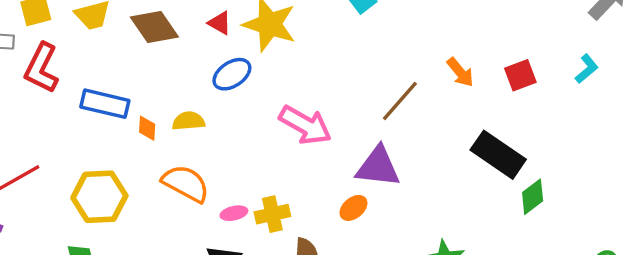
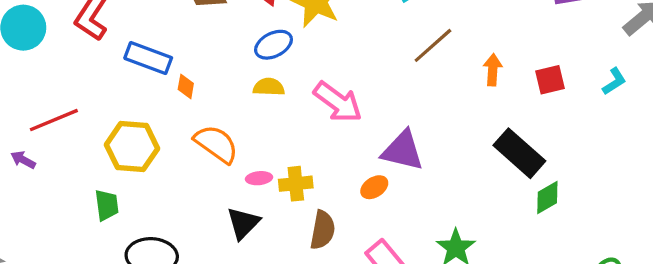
orange arrow: (460, 72) -> (493, 70), turned -144
brown line: (400, 101) -> (433, 45), moved
yellow semicircle: (189, 121) -> (269, 87), moved

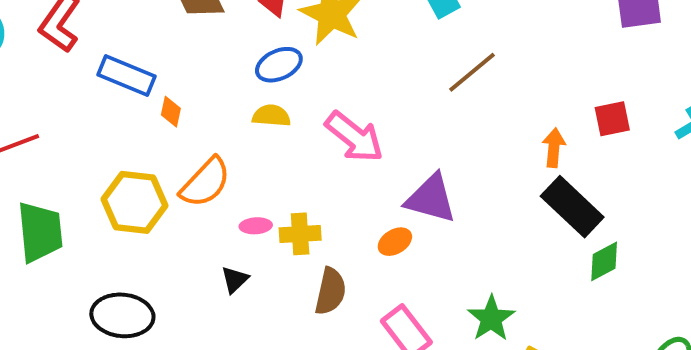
orange arrow: (493, 70) -> (554, 148), moved
orange semicircle: (216, 144) -> (205, 183), turned 96
yellow hexagon: (132, 147) -> (134, 202), moved
green trapezoid: (107, 205) -> (40, 232), moved, size x1.6
black triangle: (243, 223) -> (235, 280), size x0.7

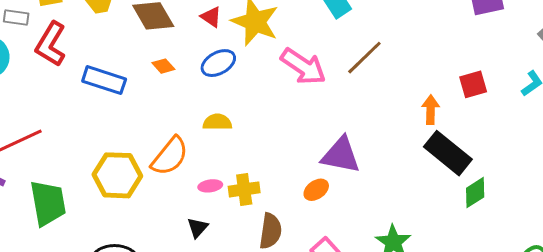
orange diamond: (171, 112) -> (163, 66), moved, turned -50
yellow semicircle: (271, 116) -> (217, 122), moved
pink arrow: (354, 137) -> (303, 67), moved

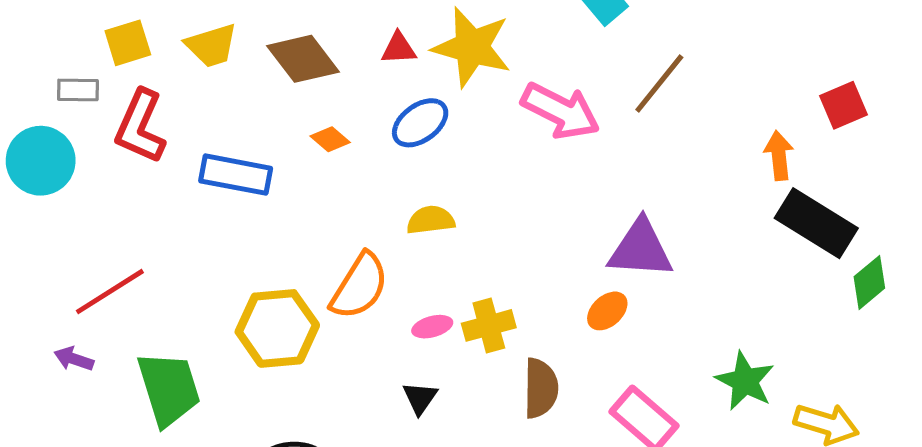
red triangle: (211, 17) -> (399, 48), turned -30

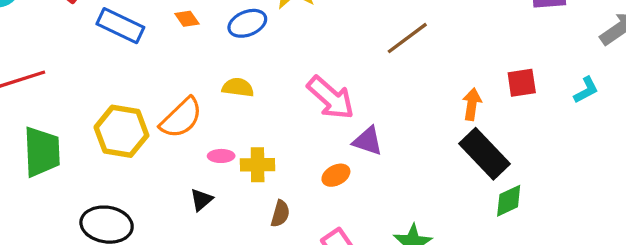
pink arrow: (561, 111) -> (331, 98), moved
purple triangle: (641, 249) -> (368, 141), size x0.7
brown semicircle: (541, 388) -> (280, 214), size x0.7

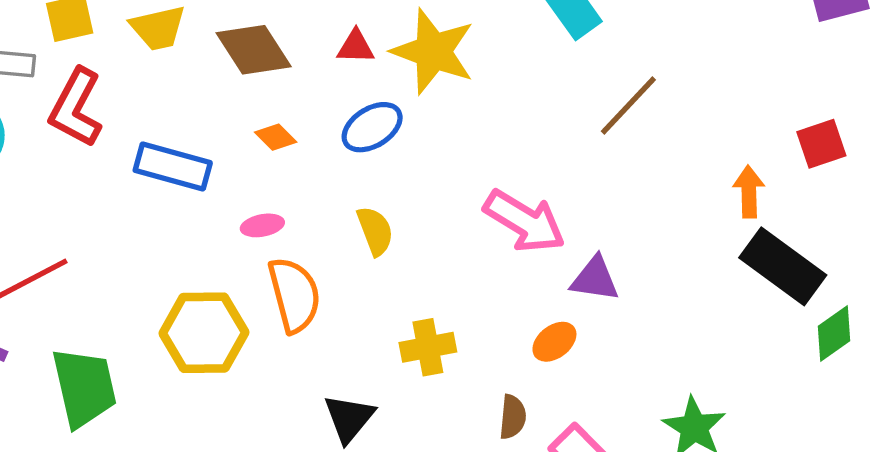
yellow semicircle: (238, 87) -> (375, 231), turned 72
orange semicircle: (181, 118) -> (294, 295), turned -51
pink ellipse: (221, 156) -> (262, 225), moved
black triangle: (201, 200) -> (349, 418), size x1.4
brown semicircle: (280, 214) -> (513, 417), moved

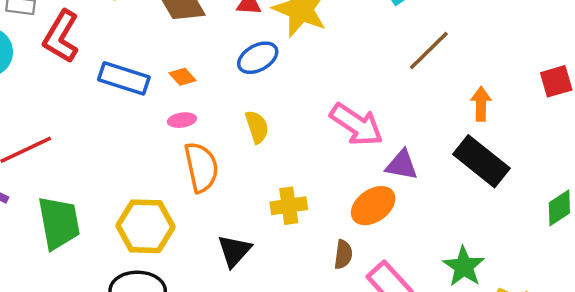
orange diamond: (276, 137) -> (182, 77), moved
orange arrow: (749, 192) -> (481, 104), moved
black rectangle: (783, 266) -> (481, 161), moved
yellow hexagon: (204, 333) -> (146, 226), moved
orange ellipse: (554, 342) -> (373, 206), size x1.5

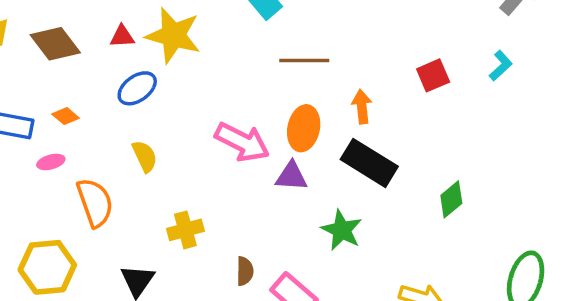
brown line: (429, 50) -> (304, 61), turned 51
pink ellipse: (182, 120) -> (51, 162), moved
orange ellipse: (373, 206) -> (304, 128), moved, turned -36
green star: (464, 266) -> (342, 230), moved

